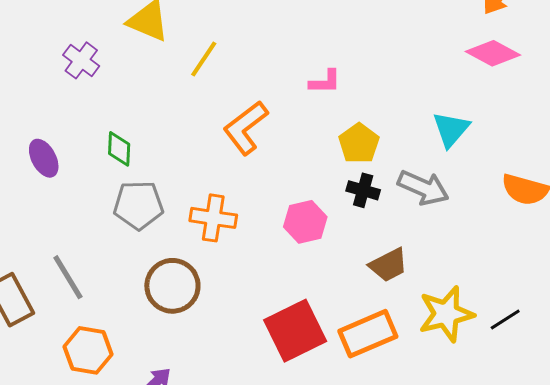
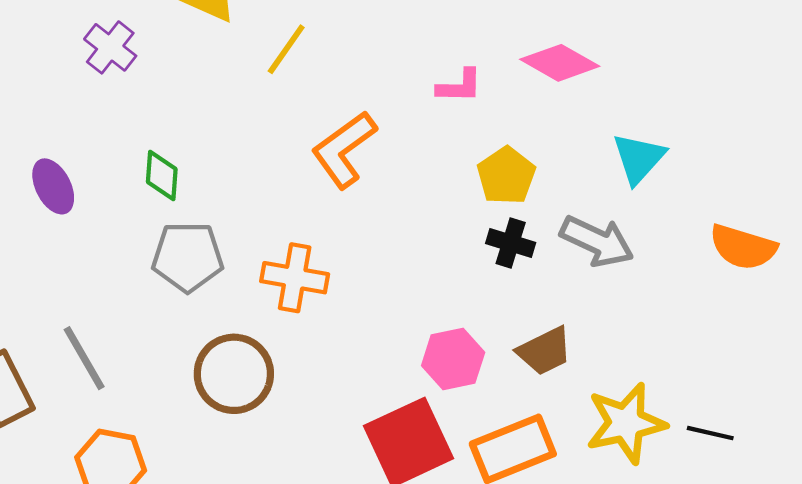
pink diamond: (493, 53) -> (560, 63), moved
pink hexagon: (305, 222) -> (453, 359), moved
black line: (505, 319) -> (710, 433), turned 44

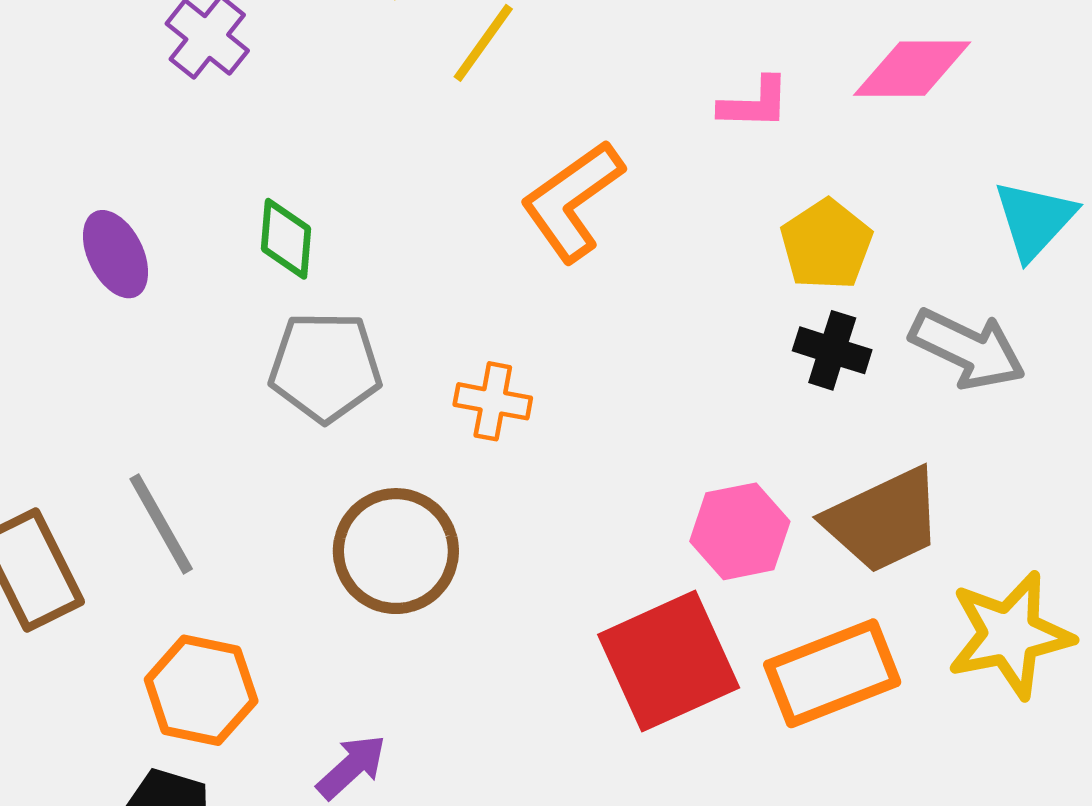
pink diamond: (560, 63) -> (912, 69), turned -30
orange cross: (295, 278) -> (493, 401), size x0.7
brown trapezoid: (545, 351) -> (884, 520), size x1.4

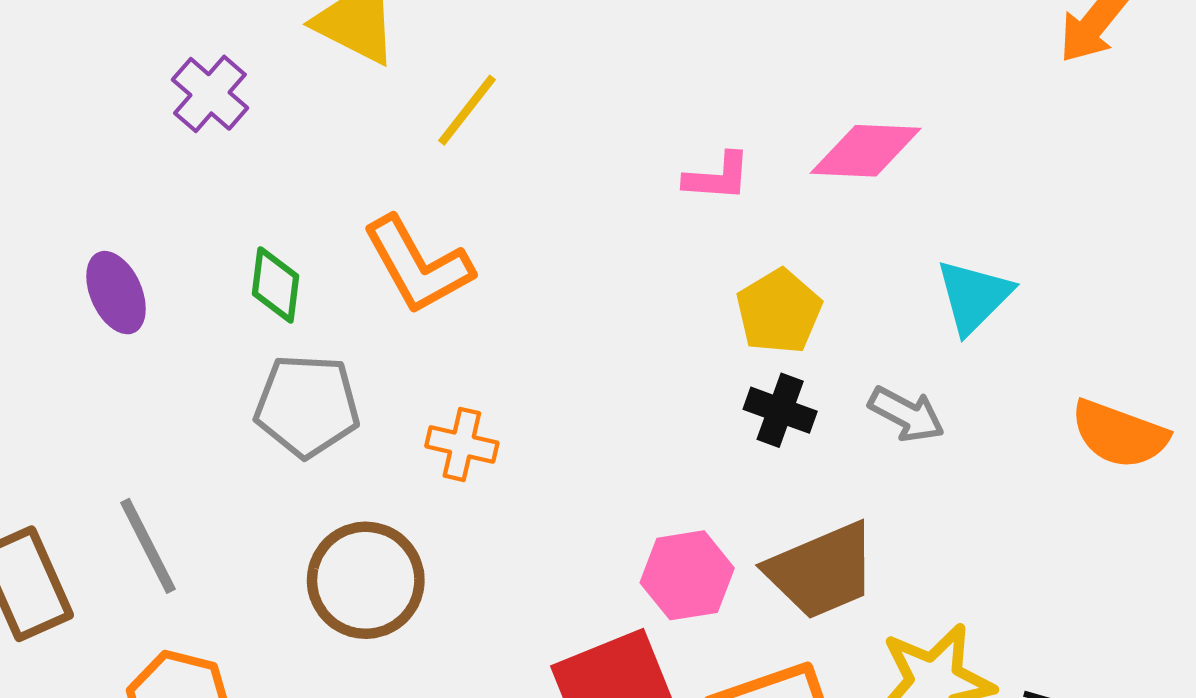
orange L-shape: (572, 201) -> (418, 265), moved, turned -86
gray arrow: (968, 349) -> (906, 414), size x0.7

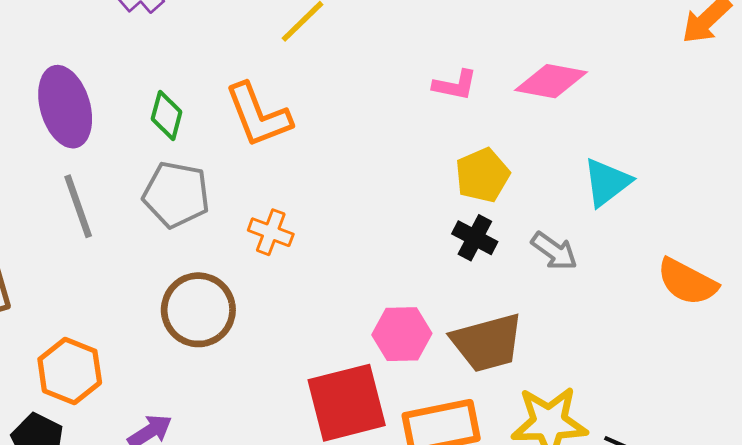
purple ellipse: (116, 293) -> (65, 107), size x1.5
gray line: (148, 546) -> (78, 206), moved

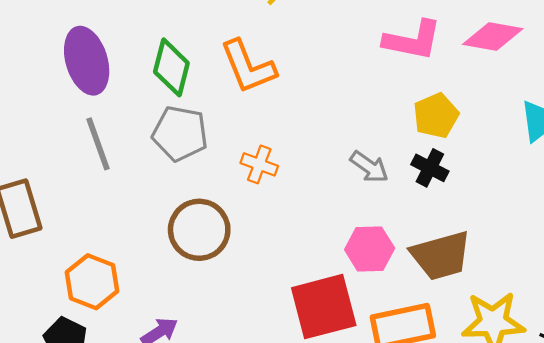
pink L-shape: (455, 85) -> (413, 40), size x1.6
green diamond: (167, 115) -> (171, 67), size x1.4
gray arrow: (554, 251) -> (369, 167), moved

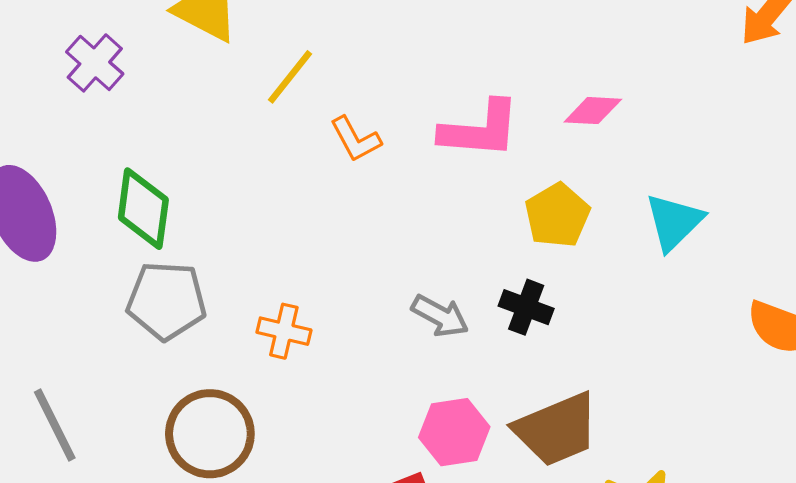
pink diamond: (493, 37) -> (593, 111), size x0.7
orange L-shape: (248, 67) -> (356, 139), moved, size x0.6
yellow pentagon: (436, 116) -> (557, 215), moved
gray line: (98, 144) -> (55, 425), moved

